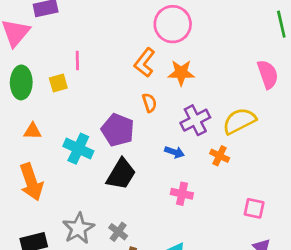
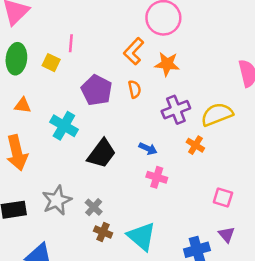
yellow square: (58, 83) -> (51, 63), turned 36
purple pentagon: (118, 130) -> (97, 90), moved
blue arrow: (174, 152) -> (148, 149), moved

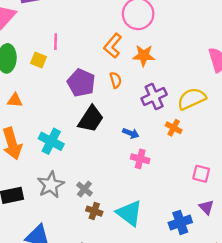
cyan cross: (64, 126) -> (51, 141), moved
black trapezoid: (102, 153) -> (91, 119), moved

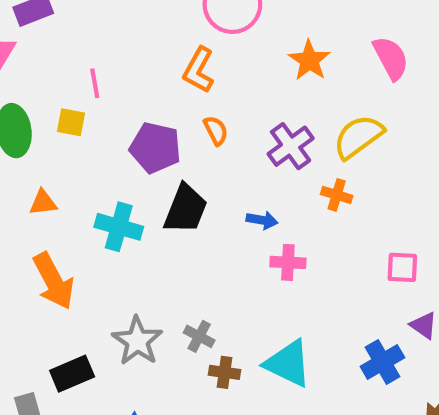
orange star: (144, 56) -> (309, 60), moved, turned -30
cyan cross: (51, 141) -> (119, 227), moved

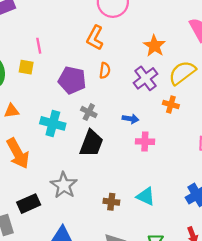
orange star: (309, 60) -> (154, 46), moved
orange semicircle: (216, 130) -> (105, 70), turned 35
black trapezoid: (186, 209) -> (91, 143), moved
gray cross: (199, 336) -> (89, 112), moved
cyan triangle: (288, 363) -> (146, 196), size x0.7

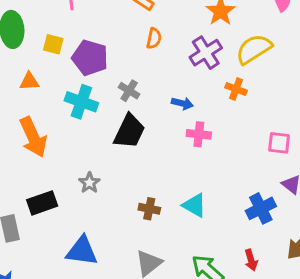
yellow square: (26, 67) -> (53, 44), moved
purple pentagon: (72, 80) -> (90, 58), moved
gray star: (64, 185) -> (89, 183), size x0.6

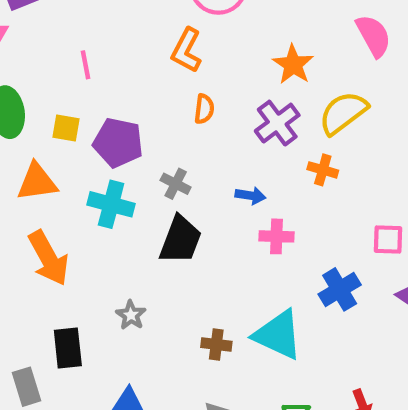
orange triangle: (29, 81) -> (37, 182), size x1.5
black rectangle: (42, 203) -> (68, 348), turned -72
cyan triangle: (194, 205) -> (278, 335), size x1.5
blue cross: (261, 208) -> (340, 289), moved

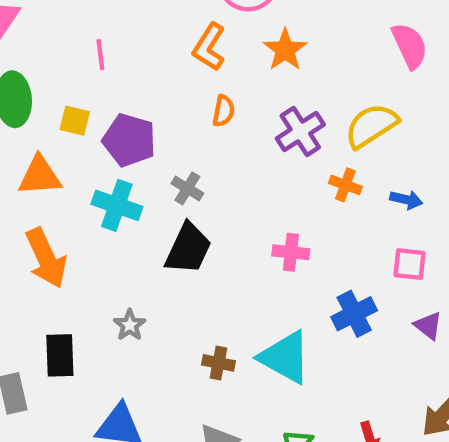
orange star: (293, 64) -> (285, 50), moved
blue arrow: (250, 196) -> (406, 200), moved

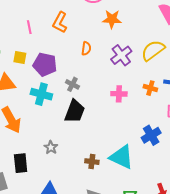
orange L-shape: (209, 47) -> (60, 22), moved
orange star: (285, 50) -> (112, 19), turned -30
orange cross: (345, 185) -> (150, 88), moved
pink cross: (291, 252) -> (119, 94), moved

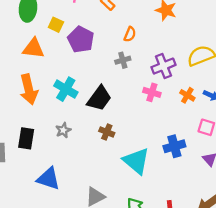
purple cross: (121, 55) -> (163, 66), moved
gray cross: (72, 84) -> (123, 60), moved, turned 32
cyan cross: (41, 94) -> (66, 89), moved
brown cross: (92, 162) -> (107, 132), moved

